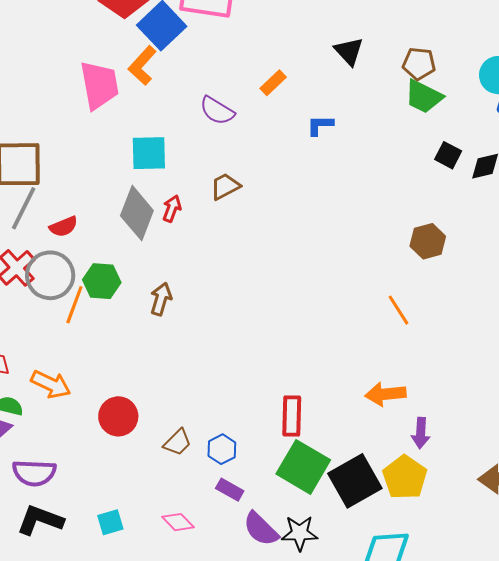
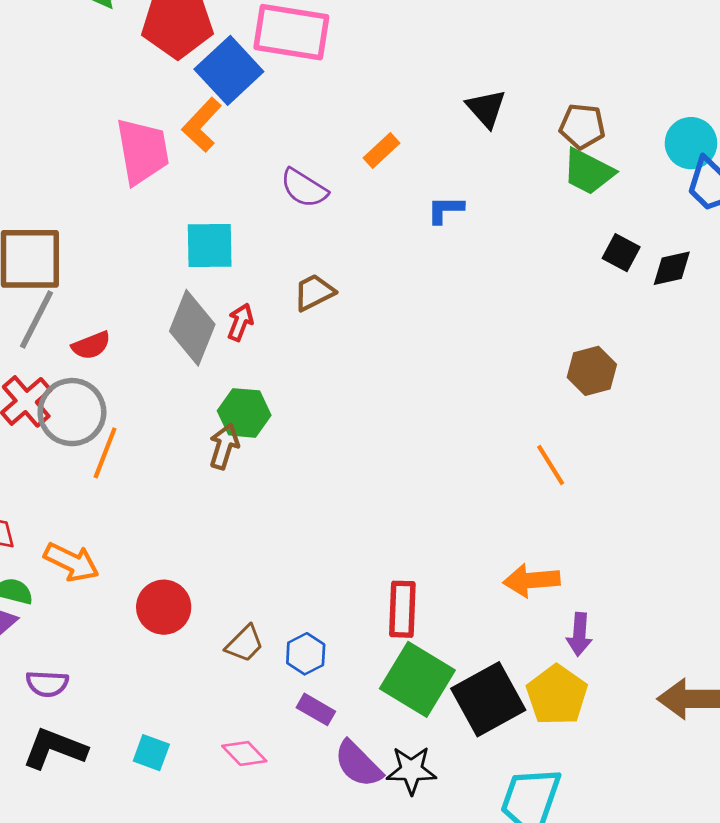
green hexagon: (102, 281) -> (244, 413), moved
purple semicircle: (34, 473) -> (47, 684), size x0.7
cyan square: (110, 522) -> (151, 753), turned 36

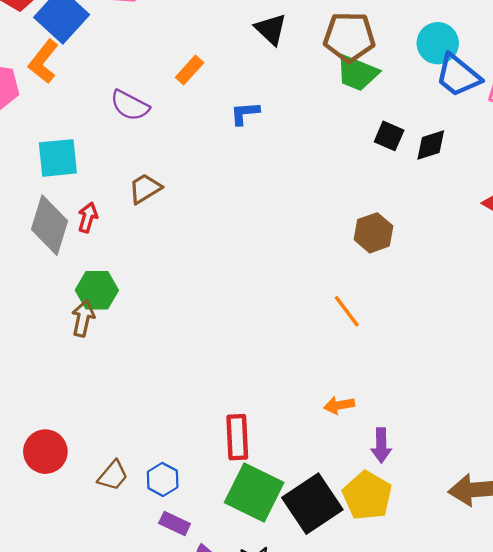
brown pentagon: (582, 126) -> (349, 37), size x1.4
orange arrow: (532, 580) -> (339, 405), size x0.7

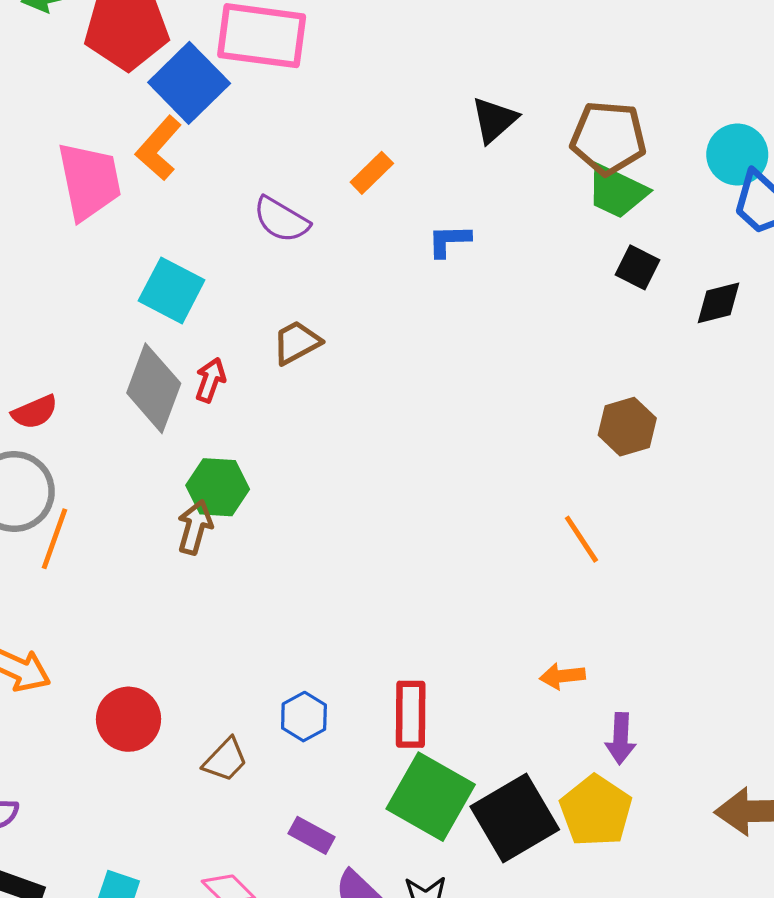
black triangle: (271, 29) -> (494, 120), turned 32
black square: (389, 136) -> (637, 267), moved
cyan square: (58, 158) -> (172, 290), turned 30
blue hexagon: (163, 479) -> (304, 717), moved

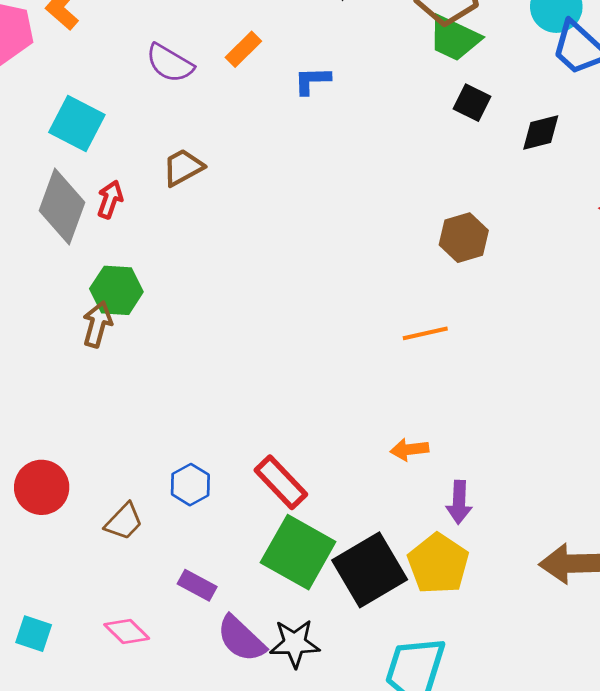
orange rectangle: (372, 173) -> (243, 49), moved
orange line: (581, 539) -> (425, 333), turned -69
red rectangle: (411, 714) -> (281, 482), turned -44

